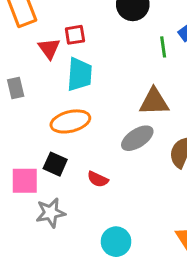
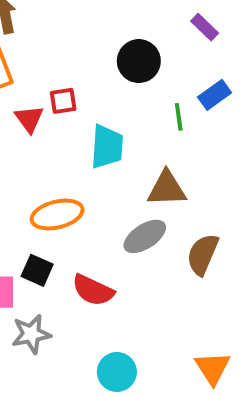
cyan trapezoid: (80, 74) -> (107, 147), moved
red semicircle: (98, 179) -> (93, 290), size x1.5

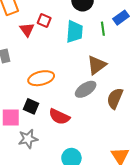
red square: (63, 101) -> (44, 21), turned 32
cyan trapezoid: (107, 147) -> (74, 32), moved
brown triangle: (167, 189) -> (97, 65), turned -35

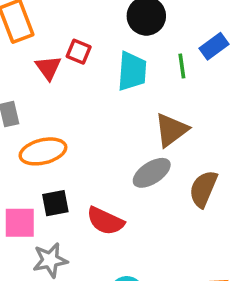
orange ellipse: (41, 78) -> (43, 151), moved
black square: (31, 106) -> (55, 203), turned -35

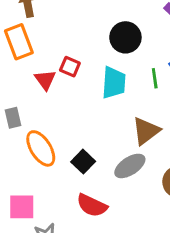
orange ellipse: (43, 151) -> (41, 148), turned 72
black square: (55, 203) -> (83, 162), moved, turned -35

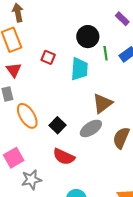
green line: (155, 78) -> (106, 53), moved
red triangle: (45, 80) -> (14, 70), moved
pink square: (22, 207) -> (14, 158), turned -30

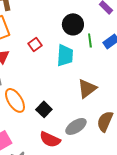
red square: (48, 57) -> (35, 44), turned 32
gray ellipse: (91, 128) -> (76, 126), moved

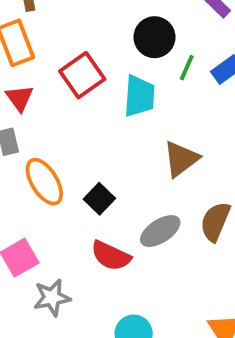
green line: (90, 40) -> (187, 68), turned 32
red square: (35, 44) -> (82, 75), size x1.6

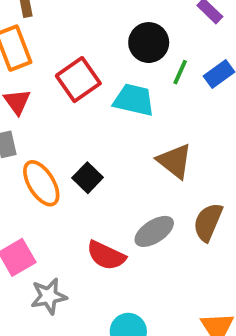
cyan trapezoid: (139, 96) -> (134, 100), turned -81
brown triangle: (181, 159) -> (175, 161), turned -45
black square: (99, 199) -> (88, 178), moved

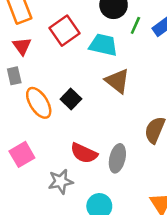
brown triangle: (175, 161) -> (117, 81), moved
gray ellipse: (154, 231) -> (117, 158), moved, turned -44
gray star: (49, 296) -> (61, 182), moved

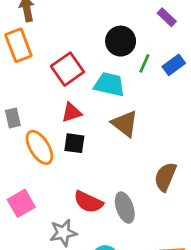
red triangle: (22, 46) -> (72, 112), moved, turned 48
black square: (71, 99) -> (74, 143), turned -36
gray ellipse: (117, 158) -> (125, 208), turned -32

